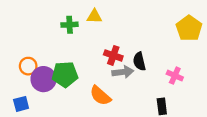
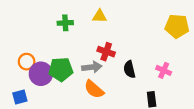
yellow triangle: (94, 16) -> (100, 16), moved
yellow pentagon: (189, 28) -> (177, 26), turned -30
black semicircle: (139, 61) -> (129, 69), moved
gray arrow: (123, 72) -> (92, 67), moved

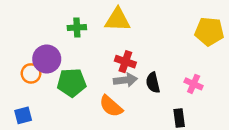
yellow triangle: (100, 16) -> (118, 20), size x1.5
gray arrow: (92, 67) -> (125, 80), moved
purple circle: (41, 74) -> (47, 59), moved

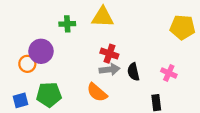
green pentagon: (72, 83) -> (49, 95), moved

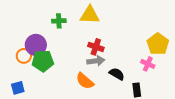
yellow pentagon: (183, 27) -> (158, 44), moved, turned 30
black semicircle: (133, 72) -> (117, 74), moved, turned 133
green pentagon: (49, 95) -> (43, 61), moved

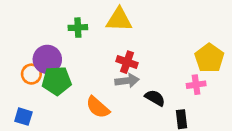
pink cross: (148, 64) -> (196, 85), turned -32
orange semicircle: (85, 81) -> (98, 107), moved
blue square: (18, 88) -> (23, 117), turned 32

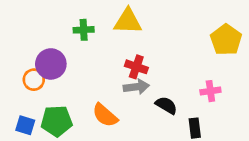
yellow pentagon: (209, 58) -> (226, 40), moved
green pentagon: (57, 81) -> (57, 121), moved

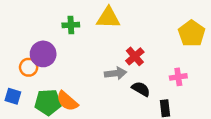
red cross: (136, 67) -> (135, 56), moved, turned 30
orange semicircle: (105, 115) -> (67, 101), moved
blue square: (25, 125) -> (13, 96), moved

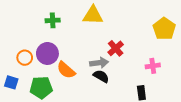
green cross: (71, 25) -> (53, 20), moved
purple circle: (43, 54) -> (47, 53), moved
black semicircle: (141, 89) -> (101, 76), moved
orange semicircle: (67, 101) -> (66, 70), moved

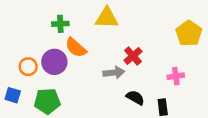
orange semicircle: (66, 70) -> (76, 48), moved
black semicircle: (101, 76) -> (135, 98), moved

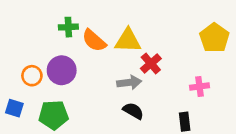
yellow triangle: (107, 18) -> (128, 41), moved
orange semicircle: (76, 48) -> (94, 41), moved
black semicircle: (135, 98) -> (133, 111), moved

